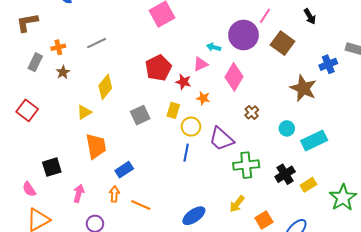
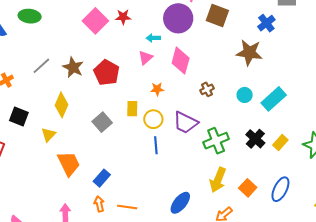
brown star: (63, 72) -> (73, 67), moved, size x1.5
red star: (183, 82) -> (123, 17), moved
brown cross: (252, 112) -> (207, 89), turned 32
black square: (52, 167) -> (19, 116), moved, turned -36
yellow arrow: (237, 204) -> (218, 180), size x1.4

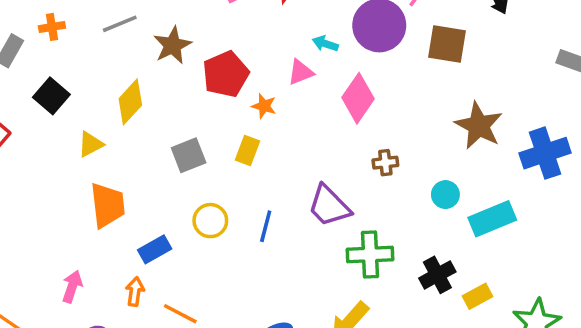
brown square: (217, 15) -> (447, 44), turned -30
blue cross: (266, 23) -> (545, 153), moved, size x1.5
orange star: (157, 89) -> (264, 106), moved
yellow circle: (153, 119) -> (210, 221), moved

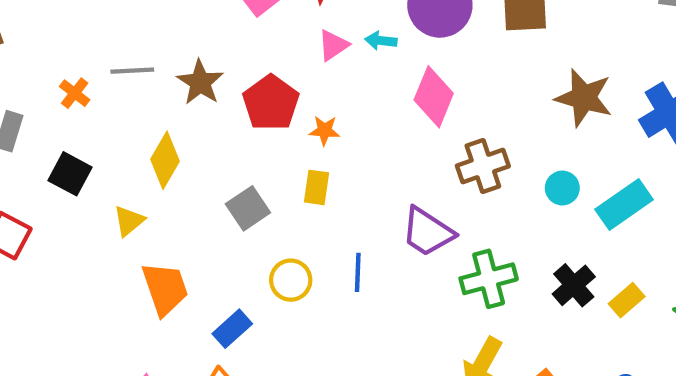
gray line: (120, 24) -> (132, 71), turned 32
orange cross: (52, 27) -> (75, 93), moved, turned -30
pink triangle: (301, 72) -> (333, 45), moved
brown cross: (385, 163) -> (483, 166), size x1.6

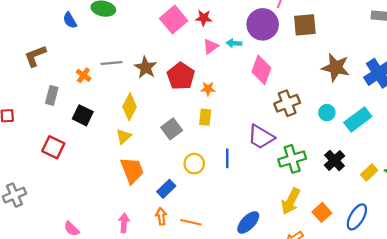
yellow triangle: (129, 221) -> (124, 136), moved
yellow rectangle: (627, 300) -> (369, 173), moved

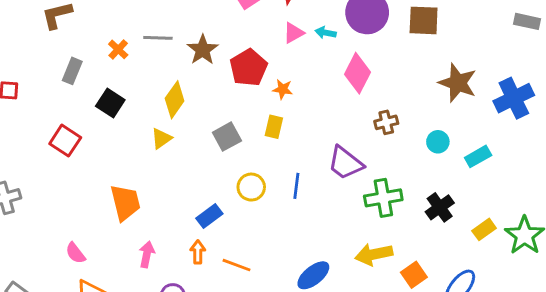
brown cross: (287, 103) -> (386, 122), size x0.7
cyan rectangle: (358, 120) -> (478, 156), size x0.7
orange trapezoid: (132, 170) -> (125, 203), moved
yellow arrow: (291, 201) -> (374, 254), turned 44

